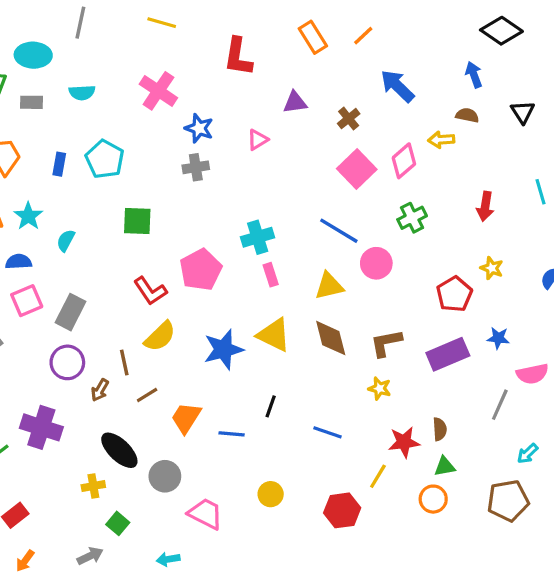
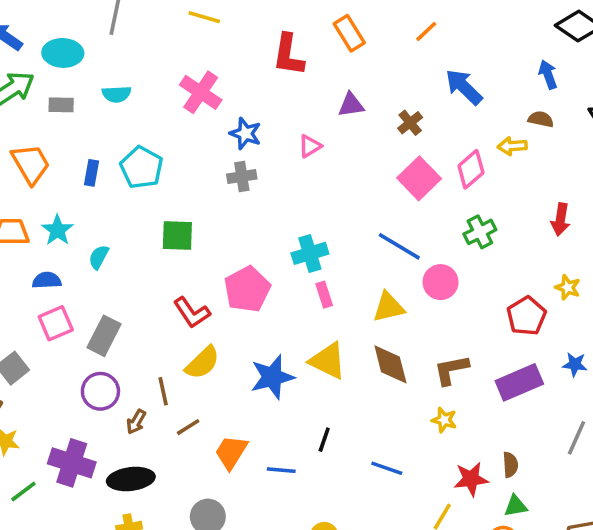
orange rectangle: (313, 37) -> (349, 33), moved
black ellipse: (119, 450) -> (131, 479), moved, turned -51

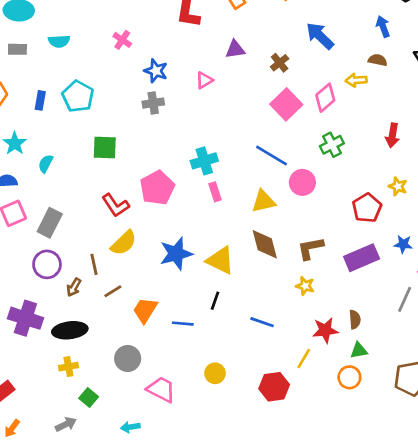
pink cross: (201, 92) -> (122, 40), size x0.6
yellow triangle: (328, 361) -> (220, 260), moved

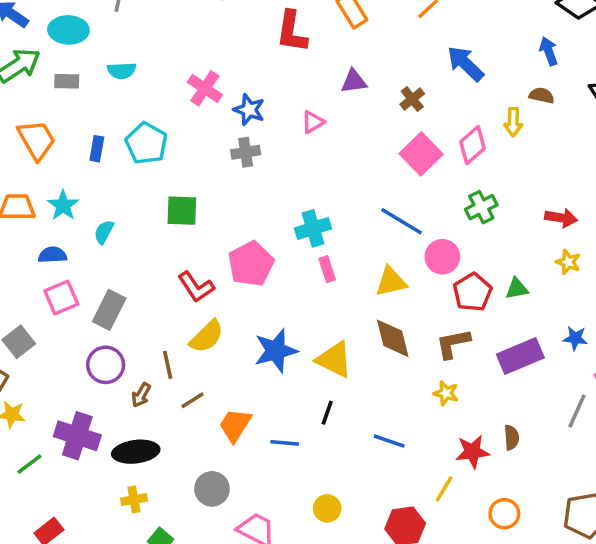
pink cross: (122, 40) -> (205, 88), moved, size x1.4
yellow arrow: (356, 80) -> (513, 122), turned -85
red arrow: (392, 135) -> (561, 218), moved, turned -90
red pentagon: (367, 208) -> (472, 292), moved
green triangle: (359, 350) -> (517, 289), moved

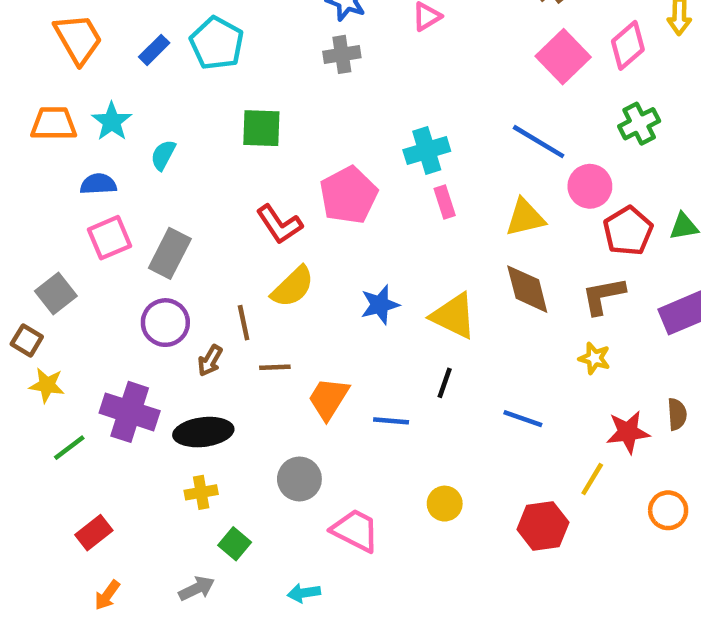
blue rectangle: (97, 149) -> (154, 50), turned 35
blue star: (276, 351) -> (380, 305), size x0.7
brown line: (192, 400) -> (275, 367), turned 30

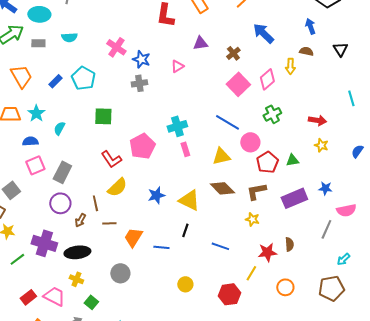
brown diamond: (527, 289) -> (222, 188), turned -30
yellow cross: (201, 492) -> (76, 279), turned 32
pink trapezoid: (355, 530) -> (54, 296), moved

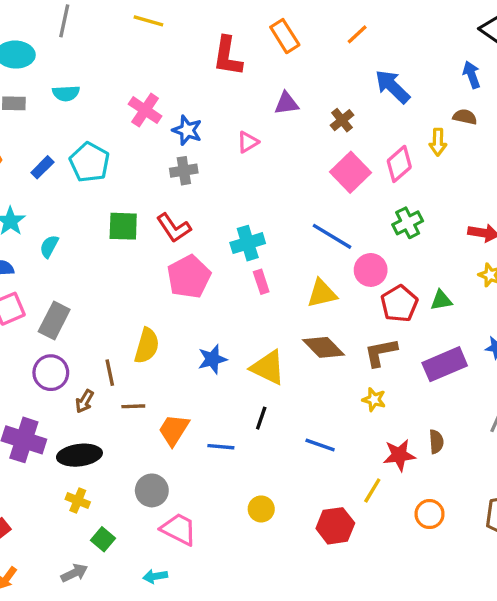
red L-shape: (111, 159) -> (174, 228), moved
yellow semicircle: (117, 187) -> (147, 346), turned -30
pink trapezoid: (54, 296) -> (179, 529), moved

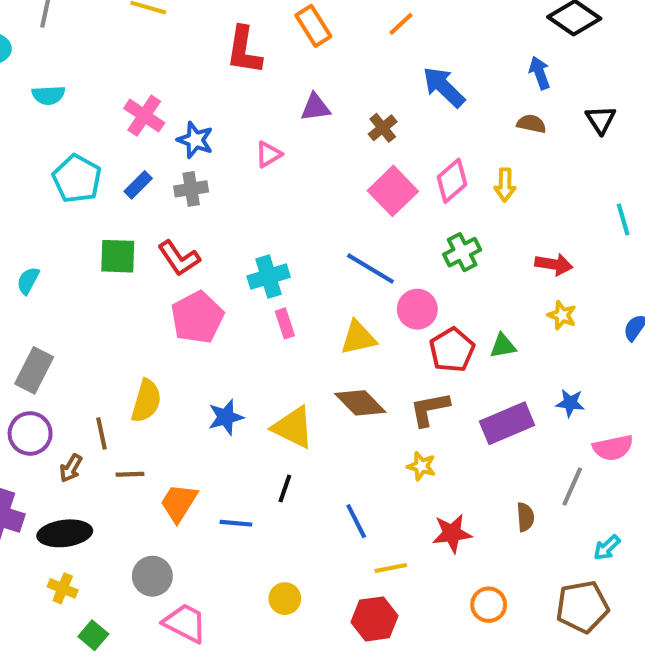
yellow arrow: (438, 142) -> (505, 185), moved
blue rectangle: (42, 167) -> (138, 185), moved
brown semicircle: (436, 442) -> (525, 517), moved
blue line: (320, 445) -> (356, 521), turned 44
yellow line: (372, 490) -> (391, 568), moved, turned 48

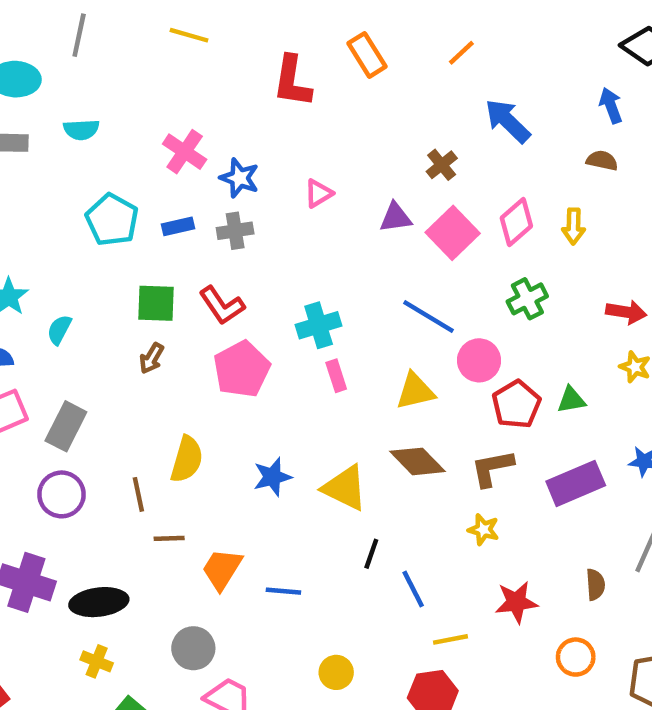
purple triangle: (315, 107) -> (396, 218), moved
blue rectangle: (138, 185) -> (178, 226), turned 32
brown arrow: (71, 468) -> (152, 358), moved
black line: (285, 489) -> (371, 554), moved
orange circle: (489, 605) -> (576, 657), moved

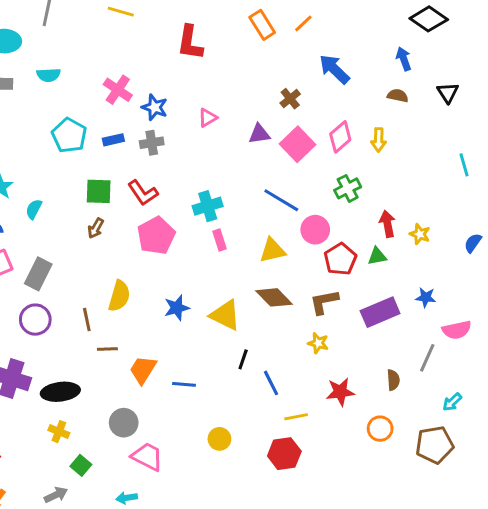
orange rectangle: (367, 55) -> (262, 25), moved
red arrow: (626, 312) -> (387, 224), moved, turned -110

